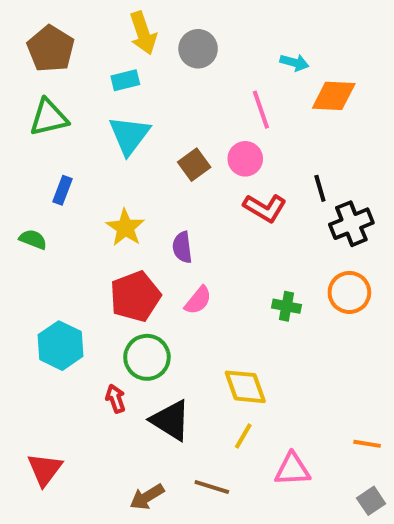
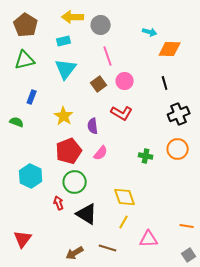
yellow arrow: (143, 33) -> (73, 17), turned 110
pink line: (261, 110) -> (108, 56), moved
black line: (320, 188) -> (165, 83), moved
red L-shape: (265, 208) -> (122, 113), moved

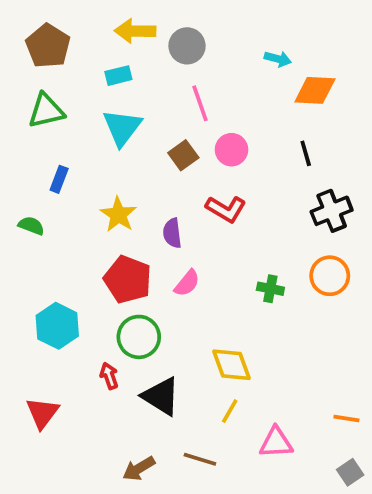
red pentagon: (69, 151) -> (128, 279), turned -30
red triangle: (23, 239) -> (42, 413), moved

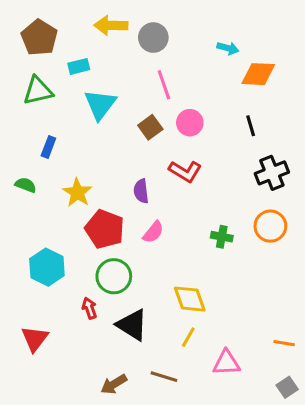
cyan rectangle: (118, 76) -> (79, 66), moved
yellow star: (118, 215) -> (77, 193), moved

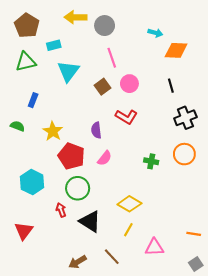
yellow diamond: (190, 299) -> (129, 204), turned -40
brown line: (164, 377) -> (112, 257), turned 30

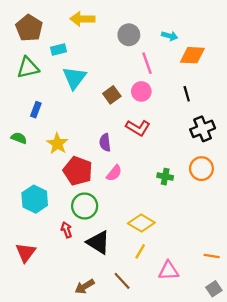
gray circle: (105, 26) -> (129, 35), moved
pink line: (112, 58) -> (147, 63), moved

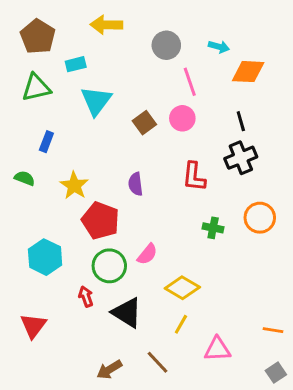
red L-shape: (138, 128) -> (194, 177), moved, turned 65
black cross: (203, 129) -> (241, 158), moved
pink semicircle: (114, 173) -> (147, 254), moved

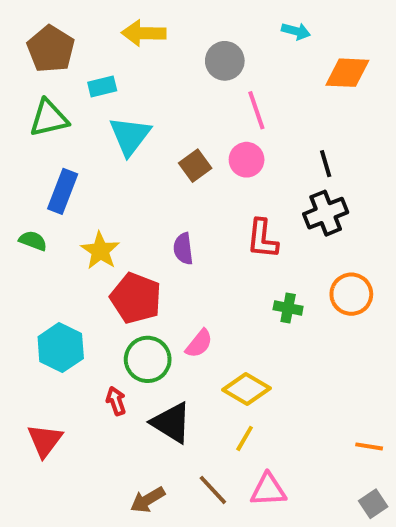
cyan arrow: (219, 47) -> (296, 31), moved
orange diamond: (248, 72) -> (347, 73), moved
blue rectangle: (46, 142) -> (63, 191), size x1.5
pink triangle: (217, 349) -> (268, 490), moved

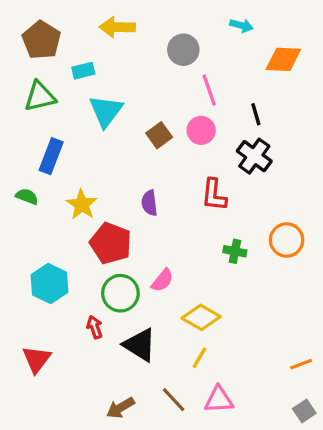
black line: (326, 164) -> (256, 114), moved
black cross: (326, 213) -> (254, 156), moved, turned -32
orange line: (369, 446) -> (301, 364), turned -30

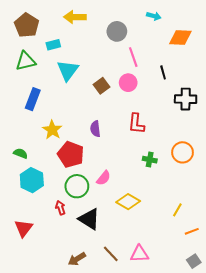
black cross: (254, 156) -> (186, 99), moved, turned -35
green semicircle: (27, 196) -> (21, 153), moved
yellow line: (199, 358) -> (177, 210), moved

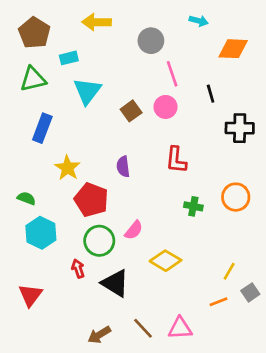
orange line: (192, 231) -> (219, 302), moved
gray square: (194, 261) -> (250, 292), moved

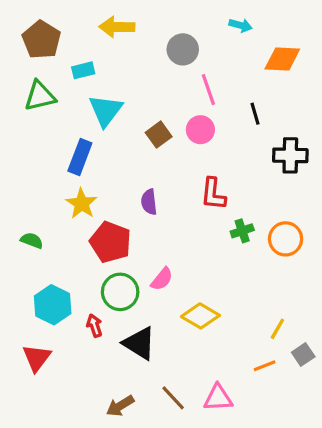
blue rectangle: (42, 128) -> (80, 157), moved
green cross: (193, 206) -> (242, 231), moved, turned -30
cyan hexagon: (41, 233) -> (53, 305), moved

